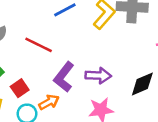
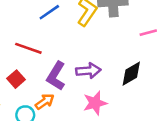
red square: (20, 88) -> (16, 79), moved

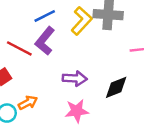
purple L-shape: (56, 76) -> (45, 41), moved

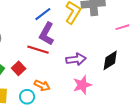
red line: (19, 48) -> (38, 50), moved
orange arrow: (28, 103) -> (42, 85), turned 63

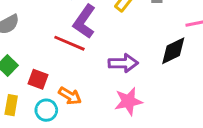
black diamond: (110, 60) -> (173, 51), moved
red square: (19, 68) -> (38, 79), moved, turned -32

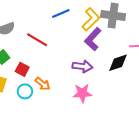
purple L-shape: (84, 21) -> (93, 39), moved
red line: (69, 43) -> (37, 40), moved

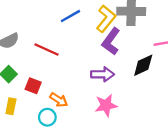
cyan circle: (25, 91) -> (47, 117), moved

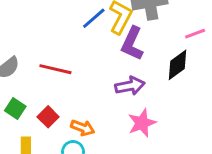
blue line: (70, 16) -> (94, 18), moved
red square: (33, 86) -> (48, 117), turned 35

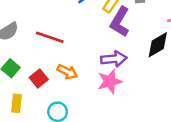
pink star: (142, 123) -> (110, 81), moved
orange arrow: (83, 128) -> (67, 72), moved

